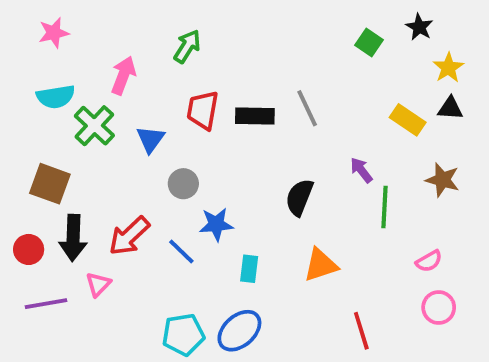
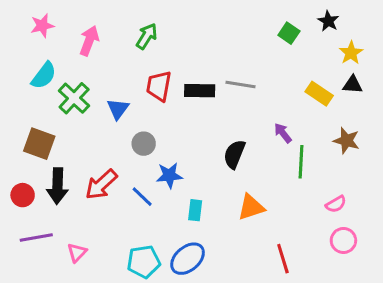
pink arrow: (123, 75) -> (89, 41), moved
cyan semicircle: (56, 97) -> (44, 76), turned -44
gray line: (307, 108) -> (241, 85), turned -56
pink triangle: (98, 284) -> (77, 253), moved

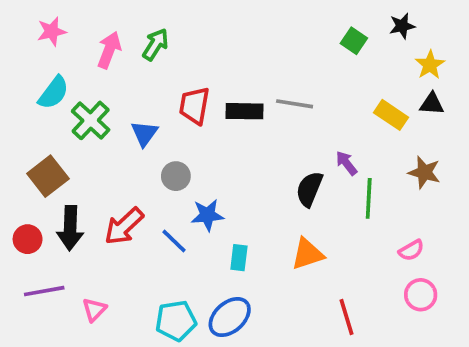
black star: (328, 21) -> (402, 26), turned 30
green arrow: (147, 36) -> (155, 44), moved
brown square: (39, 144) -> (48, 176), turned 32
black semicircle: (234, 154) -> (309, 189), moved

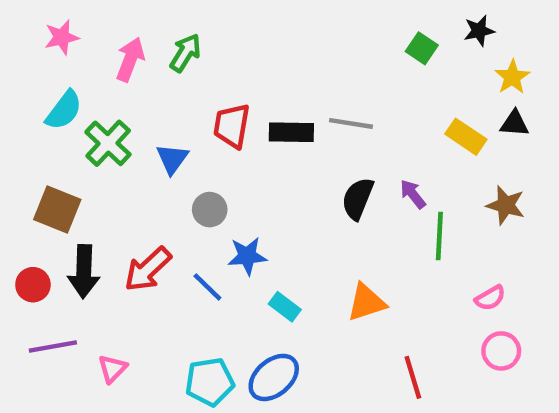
brown square: (48, 176) -> (57, 210), turned -30
black semicircle: (309, 189) -> (358, 199), moved
cyan rectangle: (239, 258) -> (285, 307), turned -60

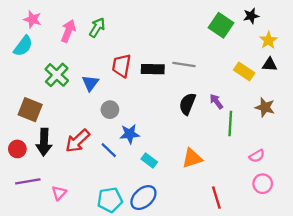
pink star: (62, 37) -> (32, 19), turned 30
green square: (422, 48) -> (221, 25), size x1.5
cyan semicircle: (64, 110) -> (23, 46), moved

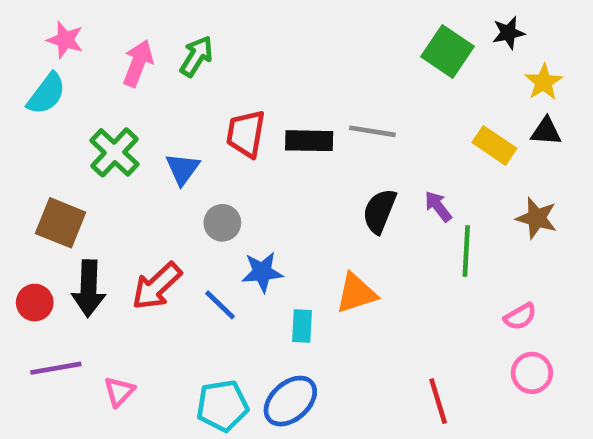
orange triangle: (192, 158) -> (356, 293), moved
cyan rectangle: (149, 161) -> (302, 326), turned 56

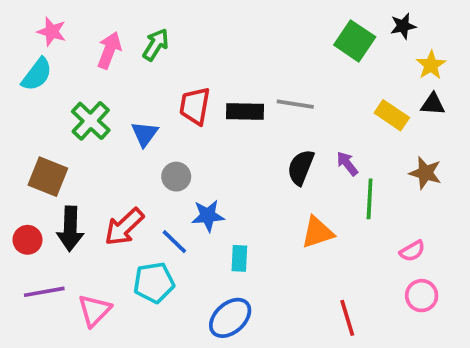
orange triangle: (356, 293) -> (317, 232), moved
pink triangle: (119, 392) -> (94, 310), size x1.4
cyan pentagon: (222, 406) -> (154, 283), moved

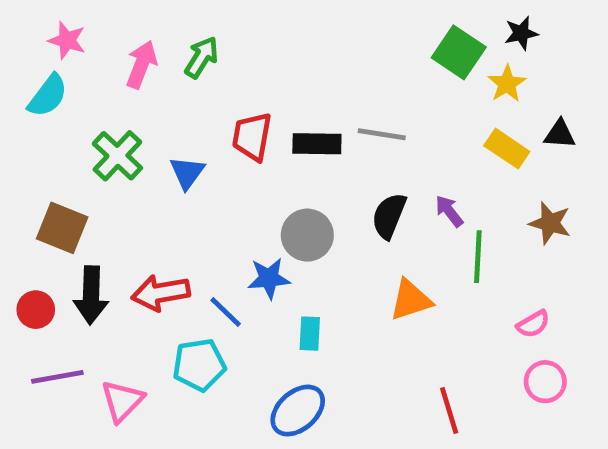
yellow star: (431, 65) -> (507, 84), moved
gray circle: (176, 177) -> (307, 235), moved, size x1.4
red arrow: (124, 227) -> (161, 293), turned 33

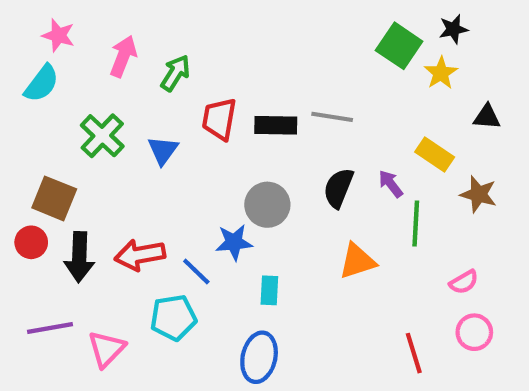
green arrow: (202, 57) -> (175, 73), moved
yellow rectangle: (507, 149) -> (435, 155), moved
red circle: (36, 310) -> (31, 242), moved
blue ellipse: (298, 411) -> (259, 357), turned -36
red line: (449, 411) -> (414, 353), moved

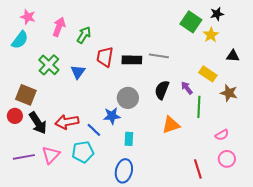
black arrow: (79, 257) -> (38, 123), turned -35
pink triangle: (106, 349) -> (51, 155), moved

